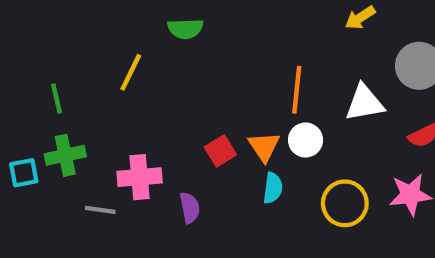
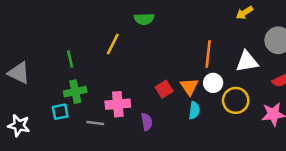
cyan square: (24, 173) -> (60, 112), moved
yellow circle: (345, 203) -> (236, 100), moved

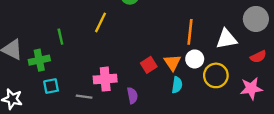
green cross: (75, 92) -> (39, 60), moved

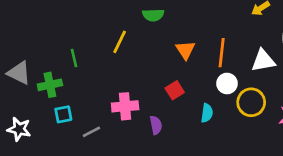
orange triangle: (172, 63) -> (185, 50), moved
gray line: (84, 97) -> (91, 132), moved, turned -35

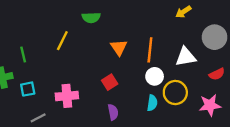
cyan semicircle: (207, 113) -> (152, 103), moved
cyan square: (63, 114) -> (28, 89), moved
purple semicircle: (156, 125) -> (113, 112), moved

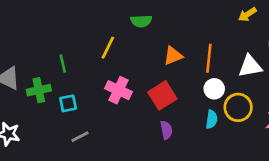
orange triangle: (119, 48) -> (173, 56), turned 42
red square: (110, 82) -> (162, 95), size x1.5
pink cross: (67, 96) -> (119, 90), moved, turned 30

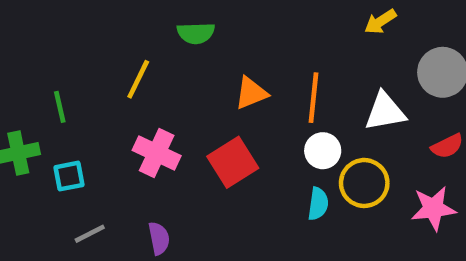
purple semicircle: (166, 130) -> (159, 238), moved

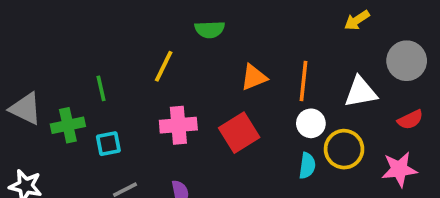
pink cross: (157, 153) -> (178, 125), turned -30

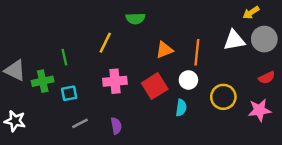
yellow arrow: (357, 20) -> (251, 13), moved
white triangle: (361, 92) -> (234, 40), moved
white circle: (311, 123) -> (188, 80), moved
cyan semicircle: (307, 166) -> (181, 108), moved

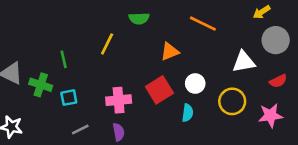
white triangle: (234, 40) -> (244, 62), moved
orange line: (197, 52) -> (203, 24), moved, turned -70
green cross: (43, 81) -> (41, 85), turned 30
pink cross: (115, 81) -> (119, 100), moved

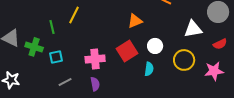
yellow line: (107, 44) -> (74, 15), moved

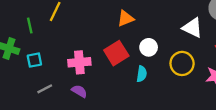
white triangle: (193, 29) -> (192, 28), turned 36
purple semicircle: (95, 84) -> (79, 91), turned -48

